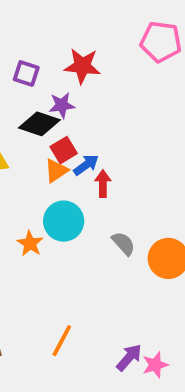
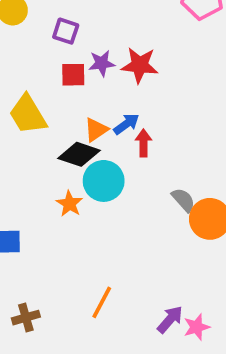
red star: (82, 66) -> (140, 65), moved
black diamond: (39, 124) -> (79, 154), moved
red square: (64, 150) -> (73, 75), moved, turned 30
gray semicircle: (123, 243) -> (183, 200), moved

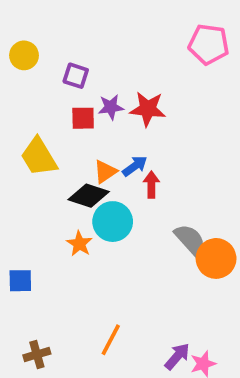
gray semicircle: (183, 200) -> (190, 240), size x1.4

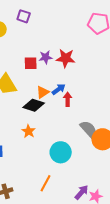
purple square: (76, 76) -> (24, 16), moved
cyan circle: (113, 222) -> (61, 152), moved

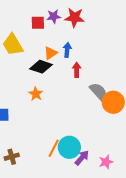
blue arrow: (59, 89) -> (67, 50), turned -48
red arrow: (68, 99) -> (77, 70), moved
cyan circle: (61, 152) -> (69, 147), moved
purple arrow: (82, 192) -> (82, 158), moved

